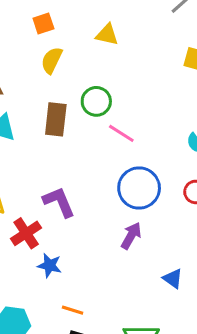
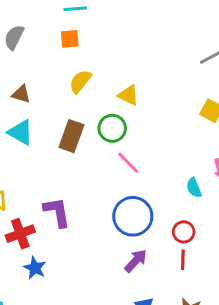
orange square: (43, 24) -> (70, 39), moved
yellow triangle: (107, 35) -> (128, 95), moved
purple arrow: (131, 236) -> (136, 261), moved

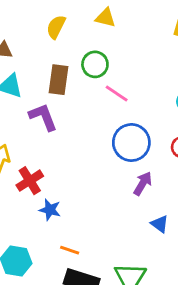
yellow triangle: (128, 95) -> (105, 18), moved
purple L-shape: (57, 212) -> (43, 117), moved

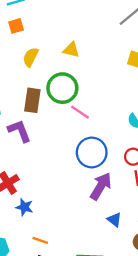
green circle: (95, 64) -> (62, 88), size x1.4
purple arrow: (143, 183) -> (101, 186), size x1.4

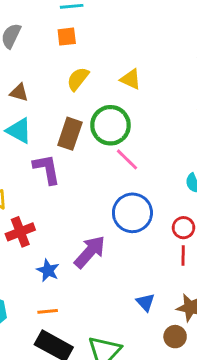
purple arrow: (101, 186) -> (90, 252), moved
blue star: (24, 207) -> (48, 270), moved
orange line: (40, 240) -> (48, 311), turned -35

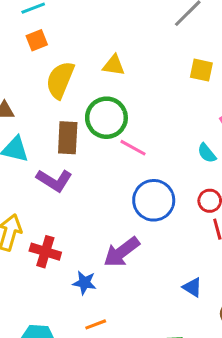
yellow semicircle: (78, 79) -> (60, 80), size x1.4
purple L-shape: (47, 169) -> (54, 180), turned 148
red cross: (20, 232) -> (45, 252), turned -36
purple arrow: (90, 252) -> (122, 252), turned -153

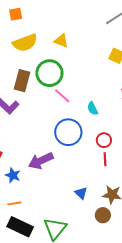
yellow semicircle: (60, 80) -> (25, 43), turned -145
cyan semicircle: (207, 153) -> (93, 109), moved

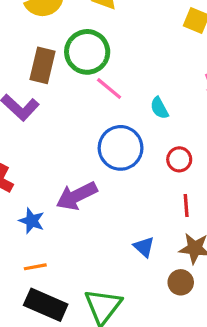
red line: (105, 159) -> (186, 205), moved

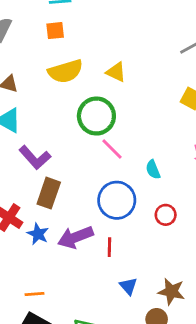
brown rectangle: (43, 65) -> (49, 193), moved
red line: (186, 205) -> (109, 247), moved
blue star: (32, 221) -> (38, 234), moved

